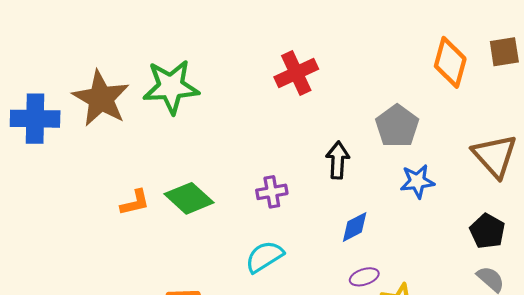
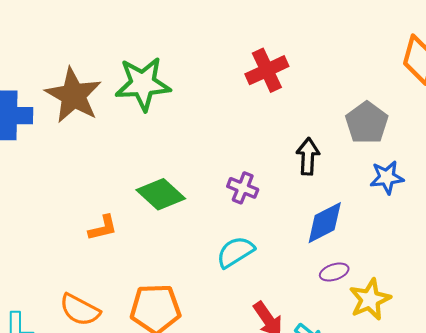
purple cross: (272, 192) -> (243, 188), turned 32
orange L-shape: (135, 203) -> (103, 228), moved
blue diamond: (355, 227) -> (325, 223), size x1.4

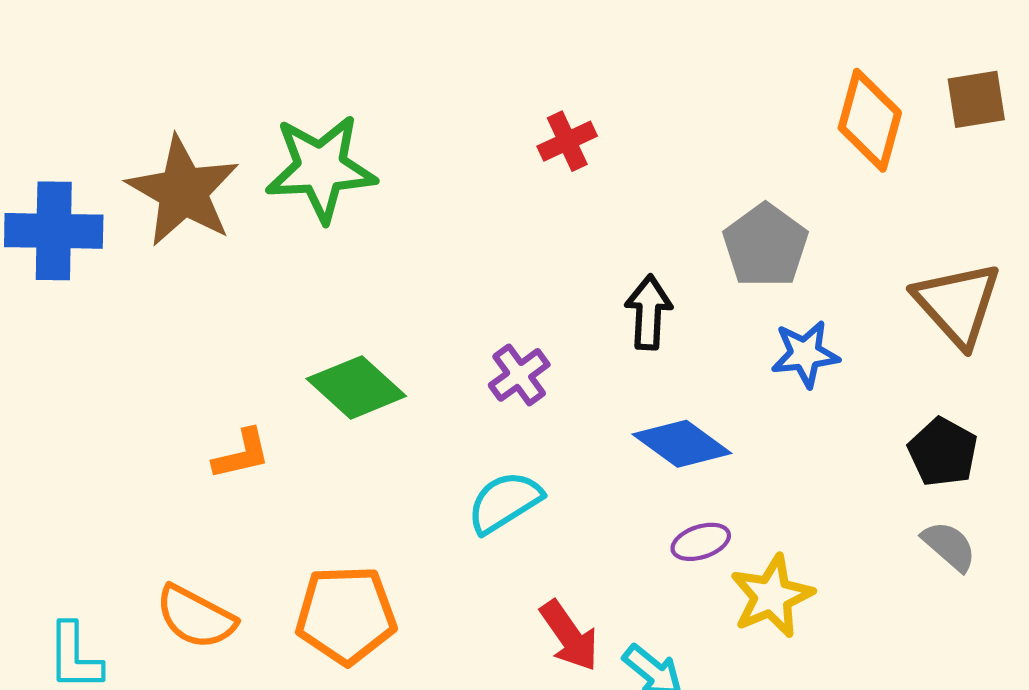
red cross: (267, 70) -> (567, 141), size x0.7
purple cross: (243, 188) -> (519, 375), turned 32
blue diamond: (325, 223) -> (682, 444), turned 63

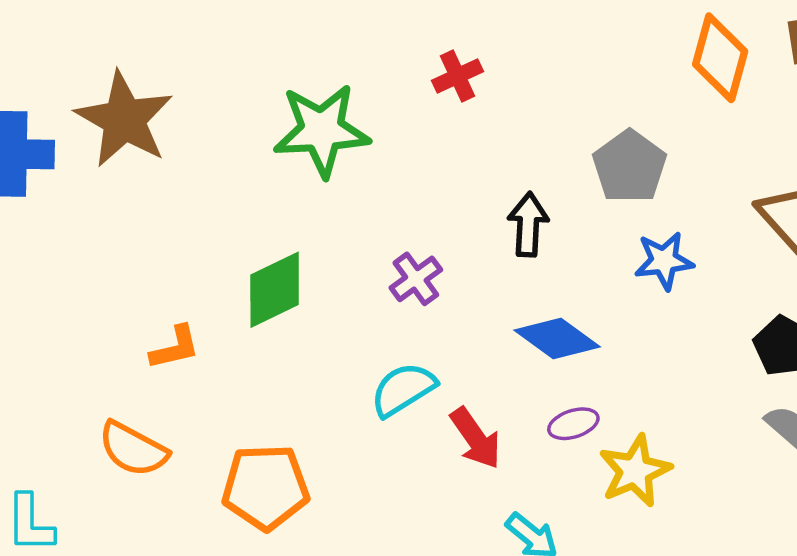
green star: (321, 168) -> (322, 130), moved
green diamond: (356, 387) -> (275, 290), turned -68
orange semicircle: (196, 617) -> (133, 449), moved
red arrow: (569, 636) -> (476, 438), moved

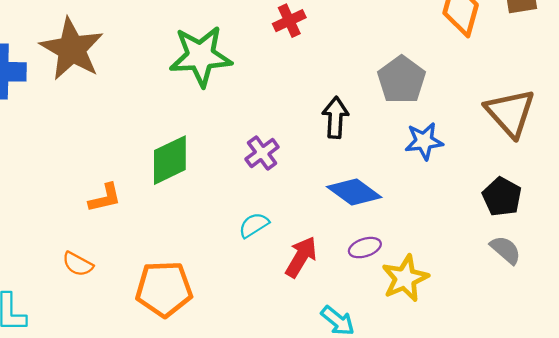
cyan semicircle: (403, 389) -> (254, 225), size x0.7
red arrow: (476, 438) -> (301, 257), turned -114
orange semicircle: (133, 449) -> (78, 264), size x0.7

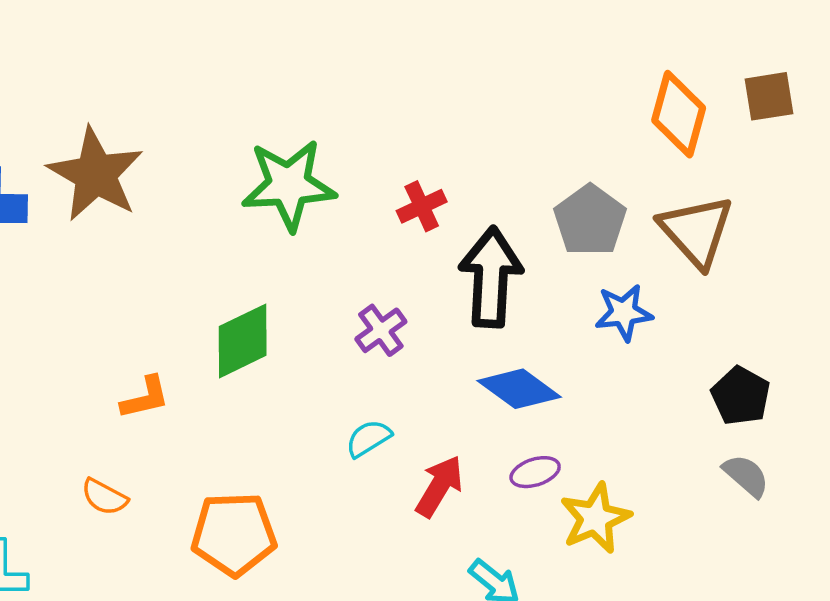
red cross: (289, 21) -> (422, 206), moved
brown triangle: (510, 113) -> (696, 231), moved
black arrow: (335, 118) -> (491, 277), size x1.6

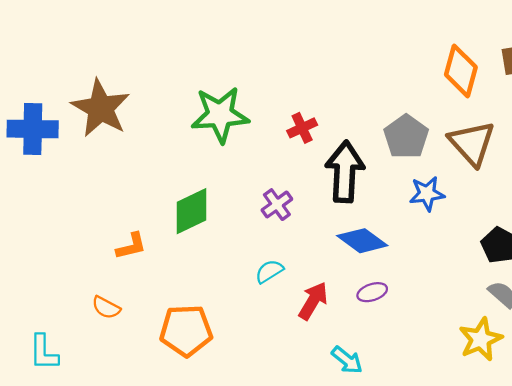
yellow star: (595, 518) -> (481, 339), moved

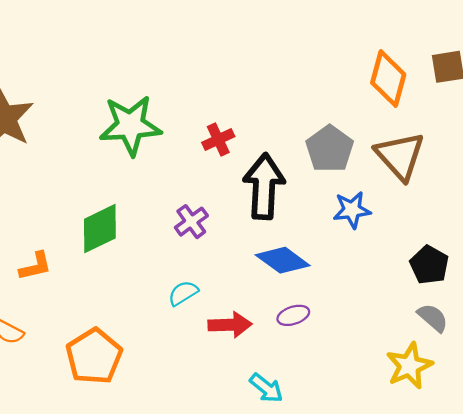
red arrow: (313, 301) -> (230, 325), turned 57
orange pentagon: (186, 330) -> (94, 356), turned -30

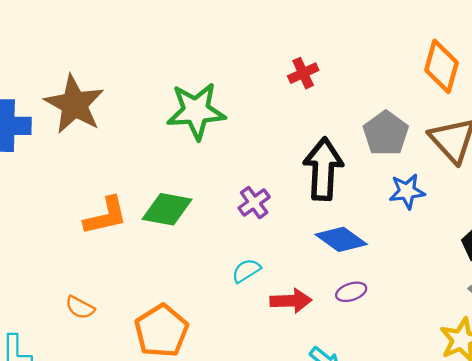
red cross: (218, 139) -> (303, 73), moved
green diamond: (100, 229) -> (167, 209), turned 36
orange L-shape: (35, 266) -> (106, 216), moved, size x1.4

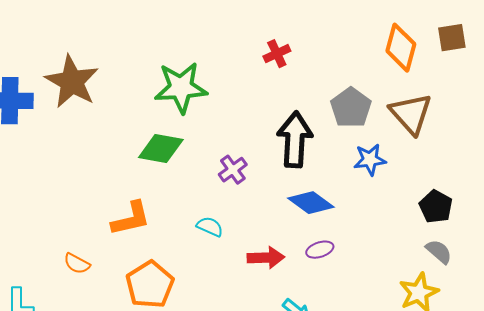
green diamond: (167, 209) -> (161, 149), moved
orange L-shape: (106, 216) -> (131, 219), moved
cyan semicircle: (246, 271) -> (210, 227), moved, turned 56

